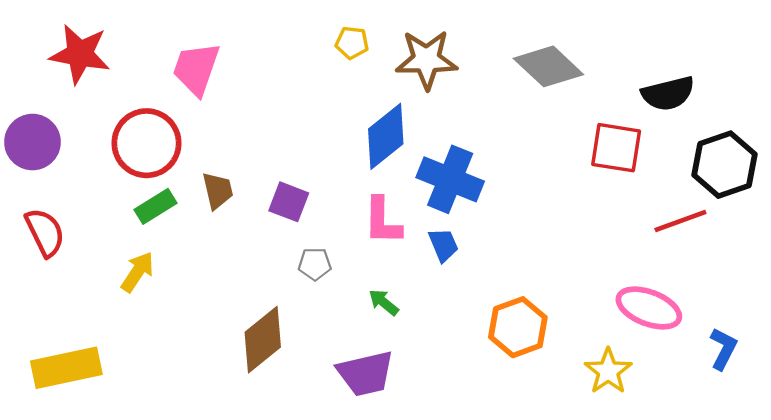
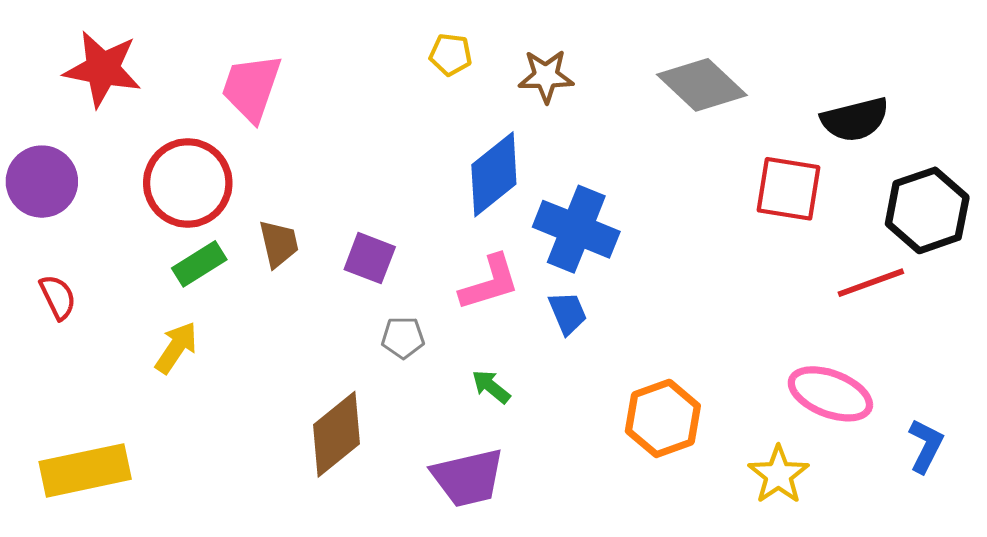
brown star: (426, 60) -> (546, 76), size x0.7
pink L-shape: (382, 221) -> (490, 283), turned -108
red semicircle: (45, 232) -> (58, 297), size x0.7

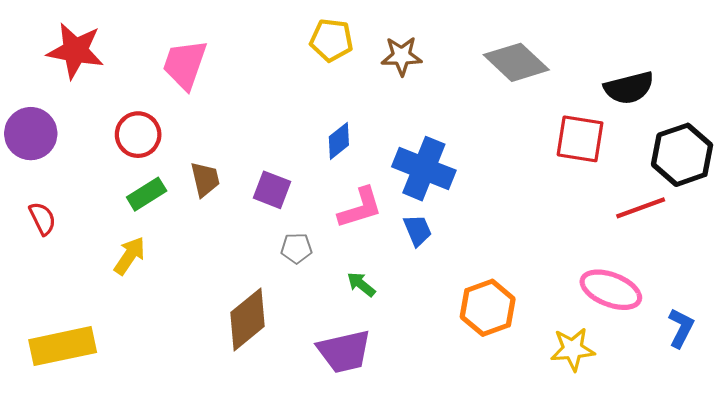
yellow pentagon: (451, 54) -> (331, 40), size x1.4
blue diamond: (494, 174) -> (339, 141), moved, size x0.6
red circle: (188, 183) -> (138, 135), size x0.7
yellow star: (778, 475) -> (573, 349), turned 30

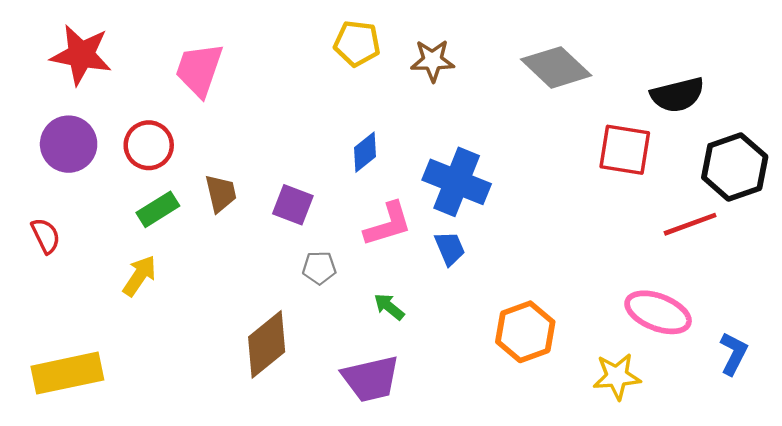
purple circle: (31, 134) -> (69, 144), moved

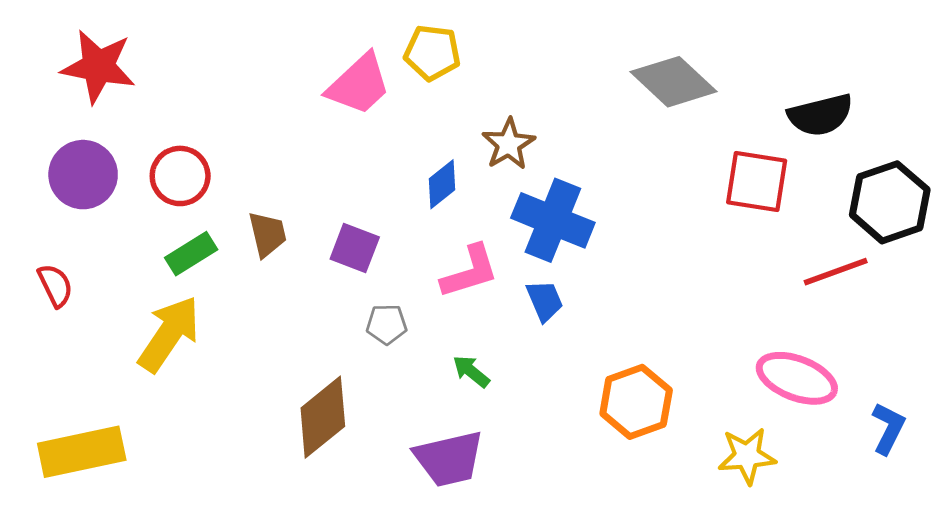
brown star: (433, 61) -> (509, 144), moved, turned -30
pink trapezoid: (199, 70) -> (359, 84), moved, turned -152
yellow arrow: (140, 276) -> (169, 334), size x1.5

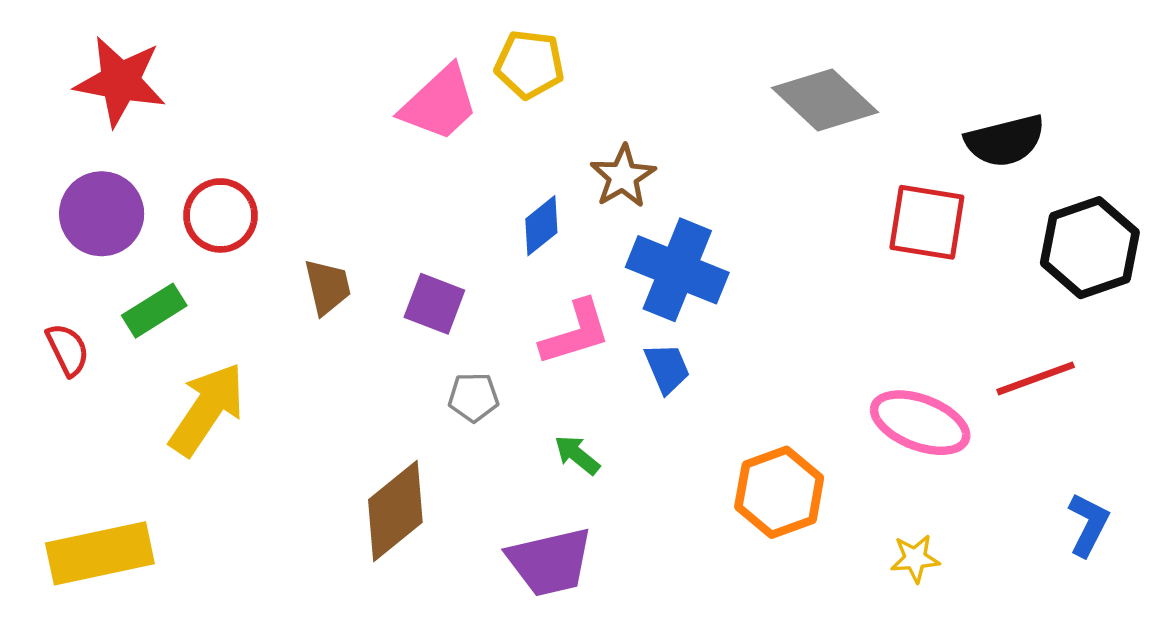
green rectangle: (191, 254) -> (154, 311), moved
red line: (836, 272) -> (1036, 378), moved
pink ellipse: (797, 378) -> (920, 423), moved
yellow star: (747, 456) -> (915, 559), size x0.7

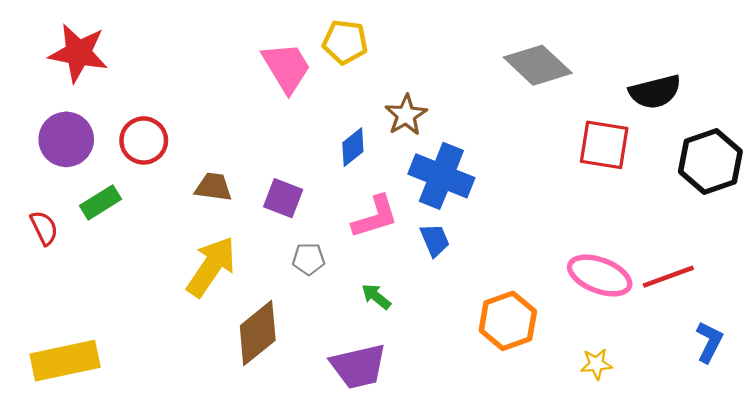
pink trapezoid: (440, 103) -> (286, 67), turned -78
brown trapezoid: (327, 287) -> (213, 187), turned -69
red line: (1036, 378) -> (668, 277), moved
yellow arrow: (207, 409) -> (211, 267), moved

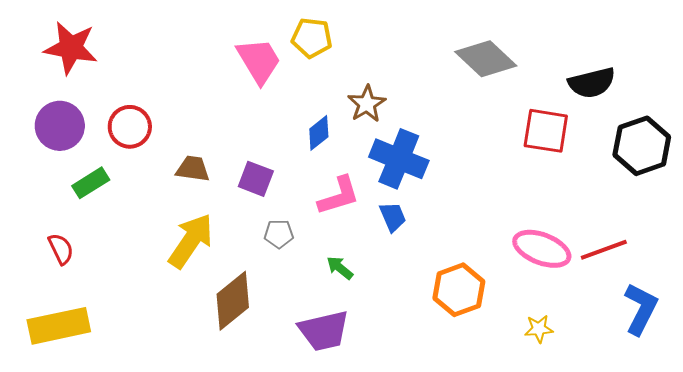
red semicircle: (44, 228) -> (61, 249), moved
blue L-shape: (709, 342) -> (641, 309), size x1.4

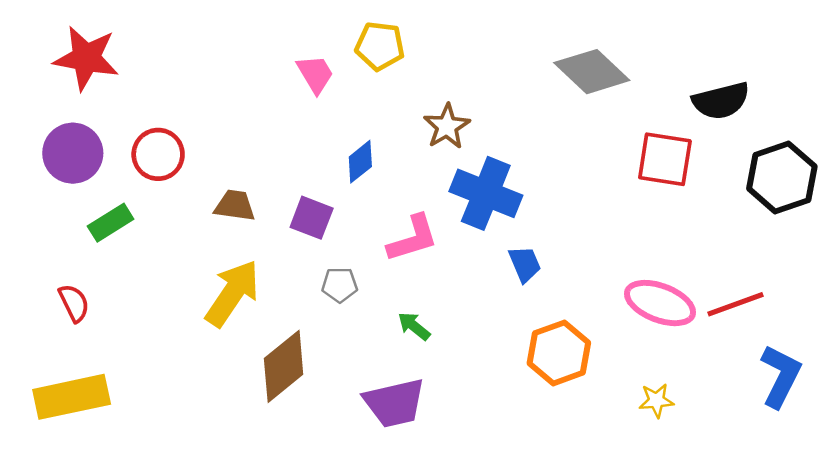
pink trapezoid: (259, 61) -> (315, 74), size x0.7
blue diamond: (319, 133) -> (360, 162), moved
blue trapezoid: (393, 217) -> (525, 264), moved

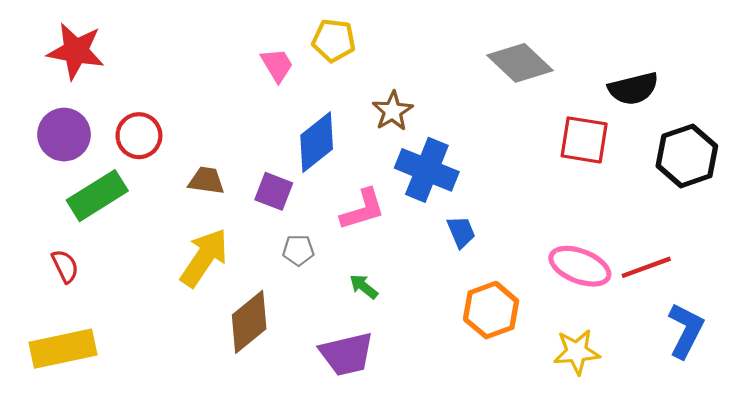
blue diamond: (360, 162) -> (317, 142), size x1.6
green rectangle: (111, 223) -> (97, 196), size x1.5
yellow star: (656, 400) -> (577, 352), size x1.5

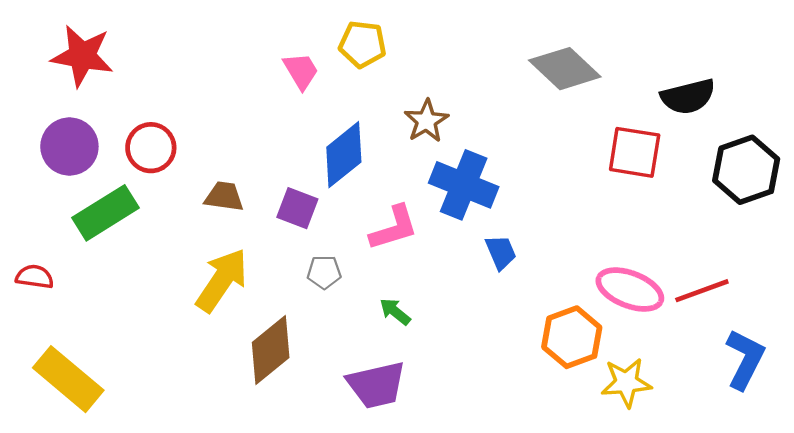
red semicircle: (65, 266) -> (35, 277), moved, turned -56
orange hexagon: (491, 310) -> (572, 337), moved
yellow rectangle: (63, 349) -> (68, 379), turned 52

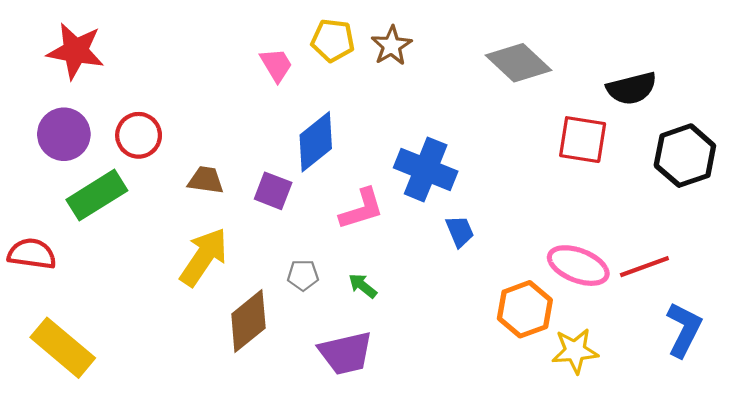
brown star: (426, 121) -> (391, 46), moved
gray pentagon: (324, 272) -> (303, 275), moved
red semicircle: (35, 277) -> (32, 254), size x1.4

